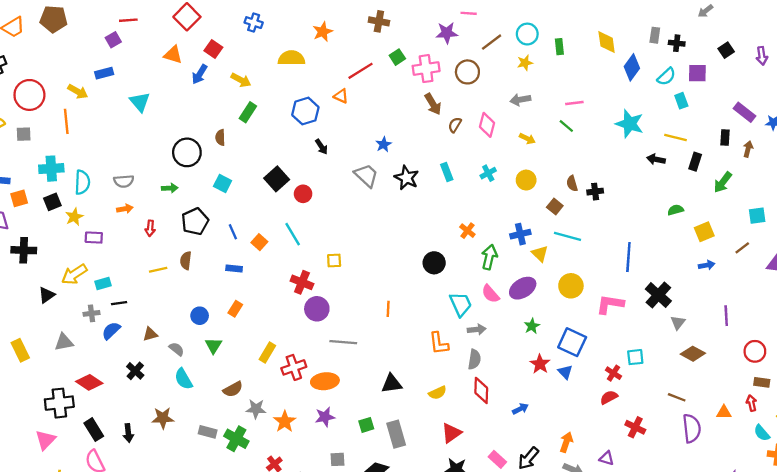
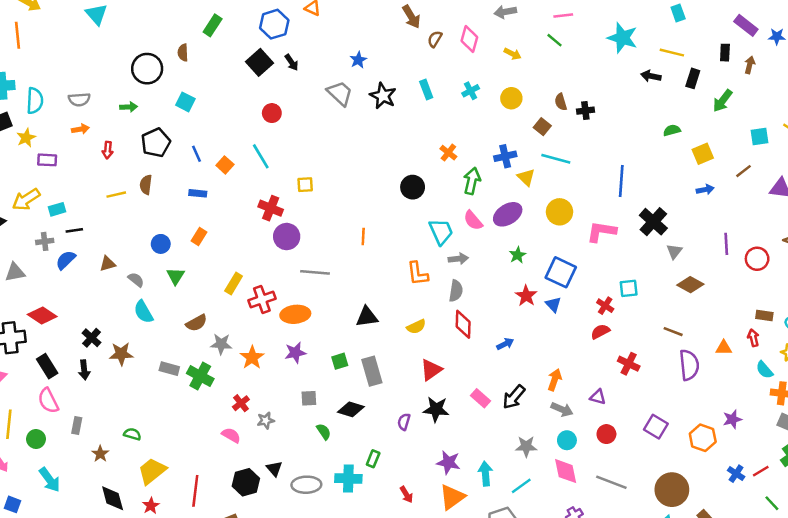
black square: (277, 179) -> (259, 62), moved
red circle: (755, 351) -> (757, 259), moved
black cross: (135, 371) -> (92, 338), moved

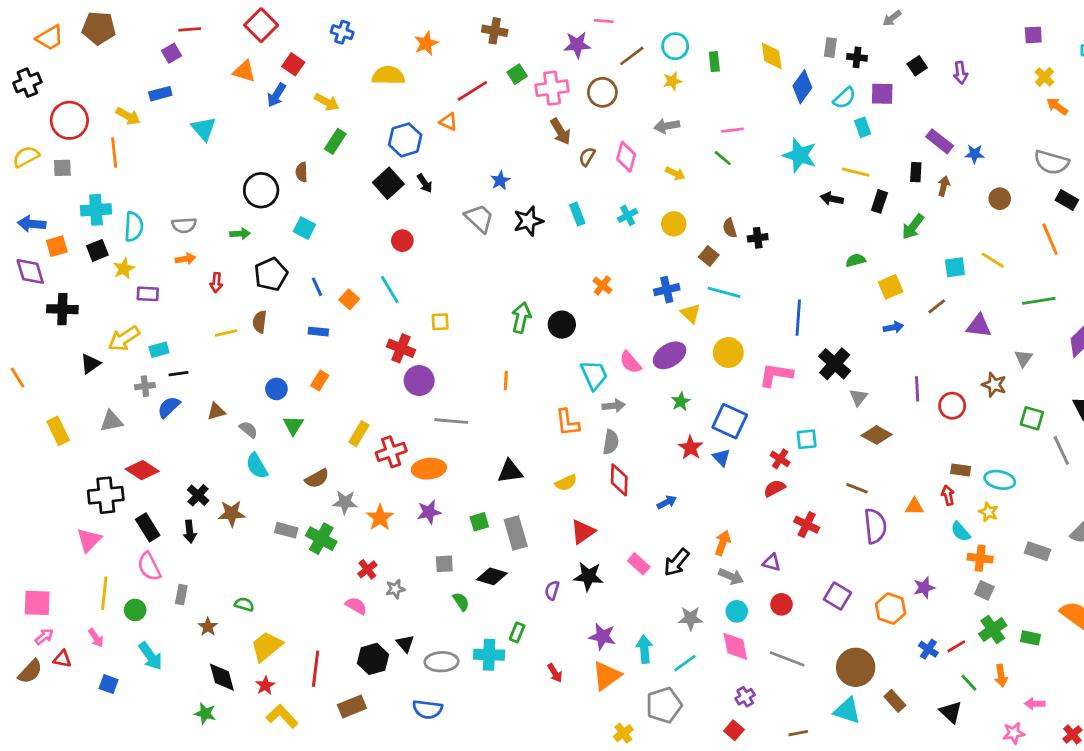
black star: (383, 96) -> (528, 221), turned 30
green arrow: (472, 181) -> (521, 318), moved

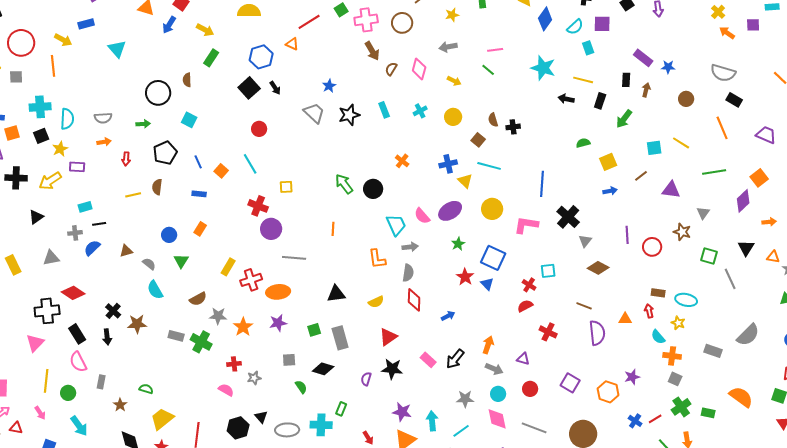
green arrow: (521, 318) -> (344, 184), turned -50
yellow arrow: (124, 339) -> (50, 181), moved
red cross: (367, 569) -> (234, 364), turned 32

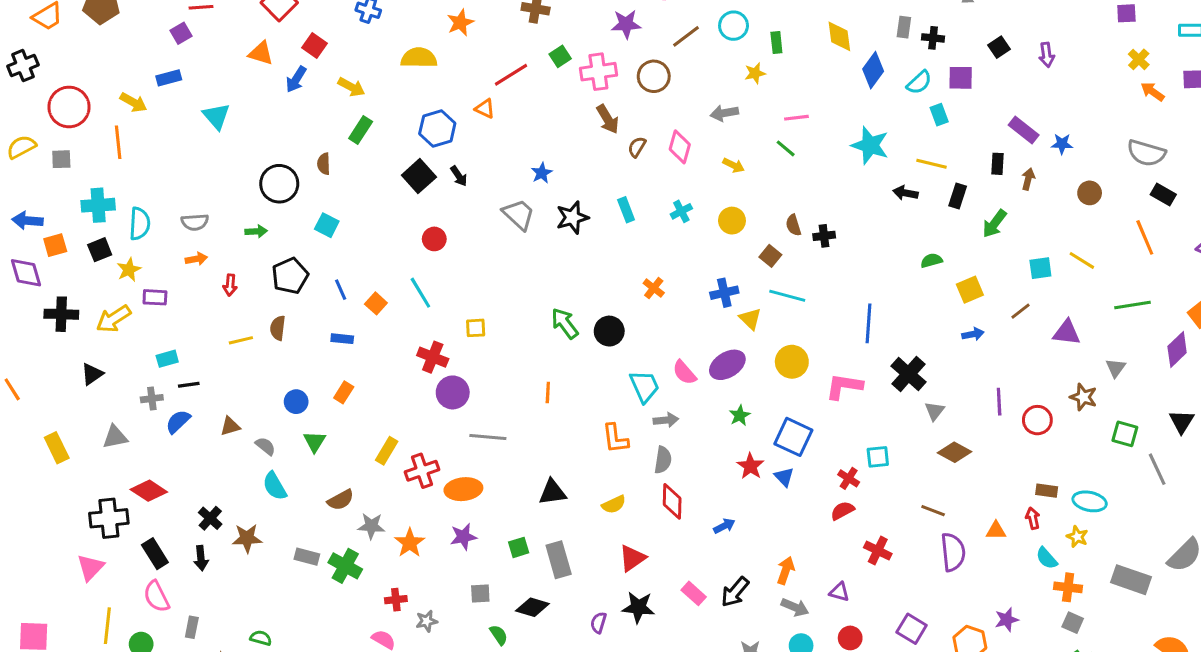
yellow star: (452, 15) -> (755, 73), moved
gray rectangle: (713, 351) -> (1131, 580), size x1.4

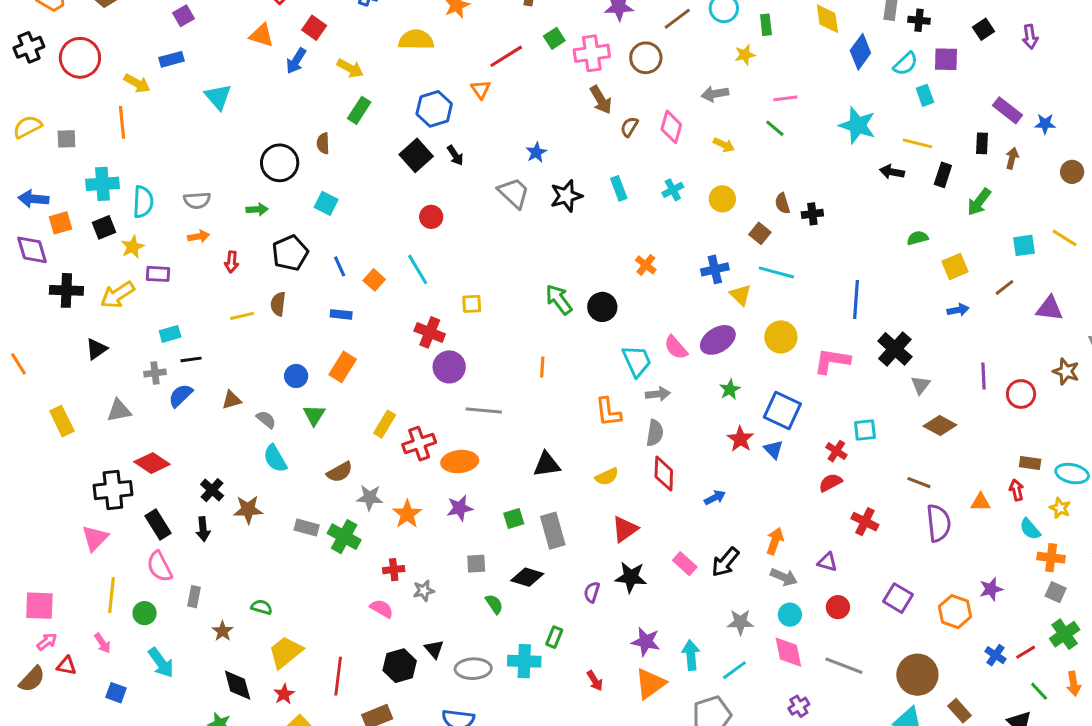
red circle: (69, 107) -> (80, 58), moved
orange triangle: (485, 109) -> (481, 89), turned 30
orange rectangle: (344, 392) -> (343, 367), size x1.4

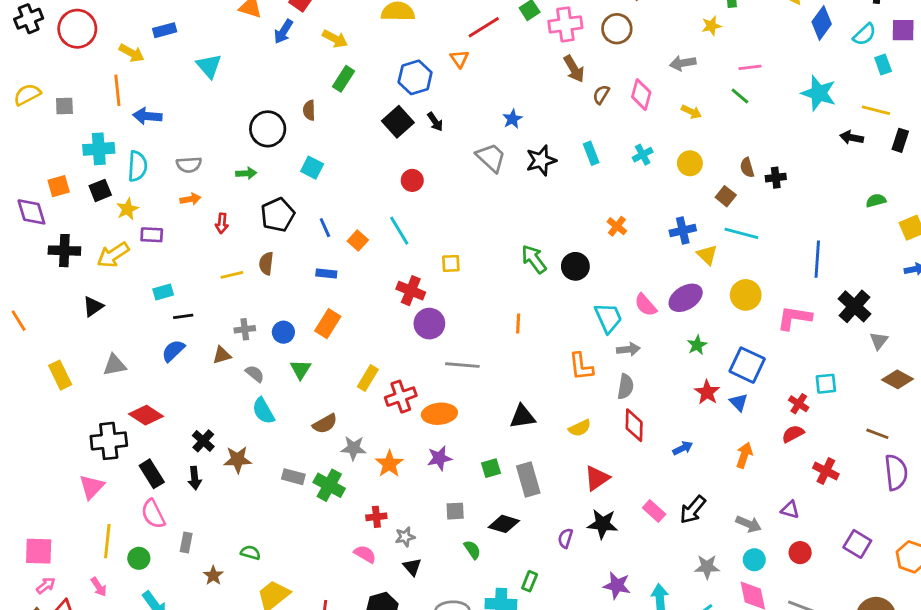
blue arrow: (33, 199) -> (147, 116), moved
gray cross: (155, 373) -> (245, 329), moved
orange arrow: (775, 541) -> (744, 455), moved
black triangle: (434, 649) -> (412, 567), moved

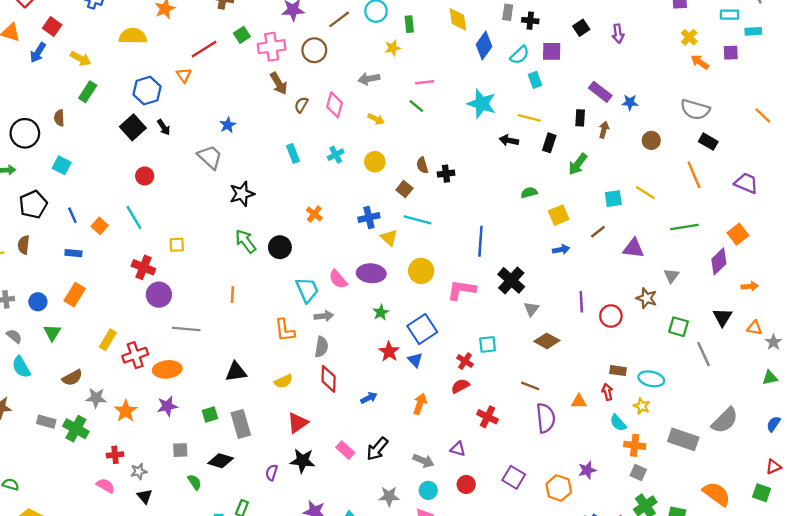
black star: (541, 160) -> (242, 194), moved
purple ellipse: (686, 298) -> (371, 273), turned 36
blue square: (747, 365) -> (422, 329), turned 32

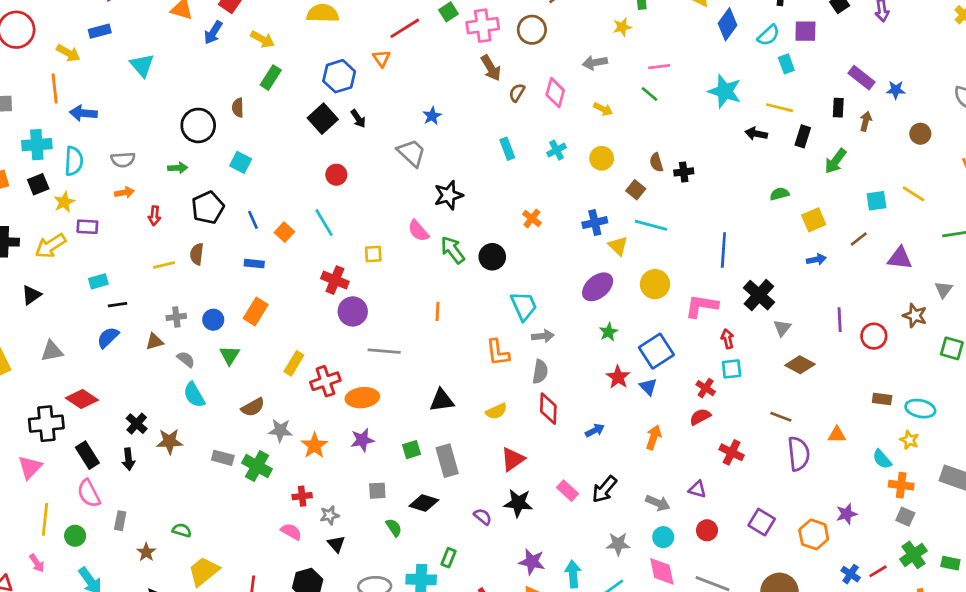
purple ellipse: (371, 273) -> (598, 287), turned -44
pink semicircle: (338, 279) -> (418, 231), moved
red arrow: (607, 392) -> (727, 339), moved
purple semicircle: (272, 473) -> (483, 517), turned 112

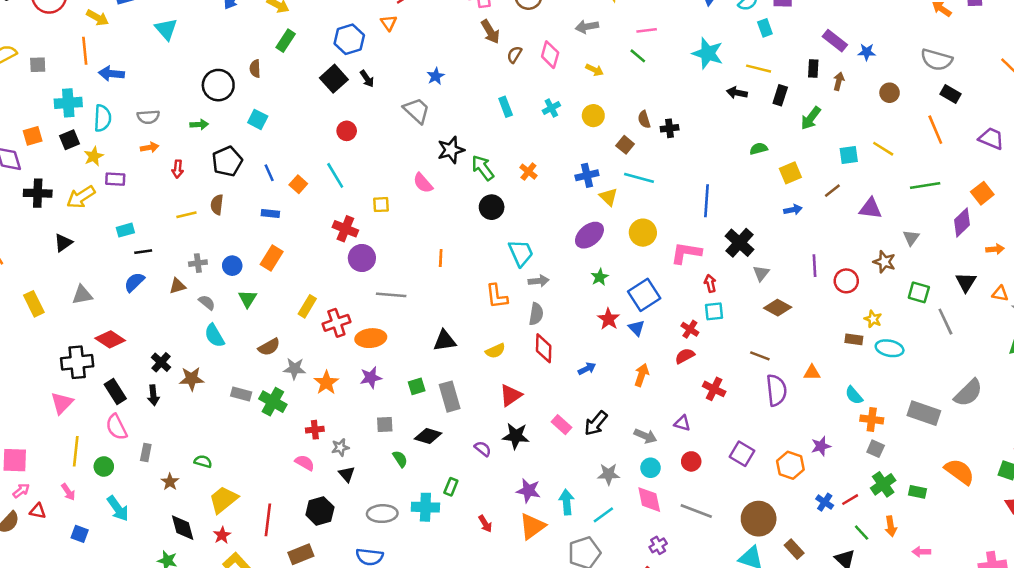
green arrow: (453, 250) -> (483, 168), moved
yellow star: (909, 440) -> (873, 319), moved

